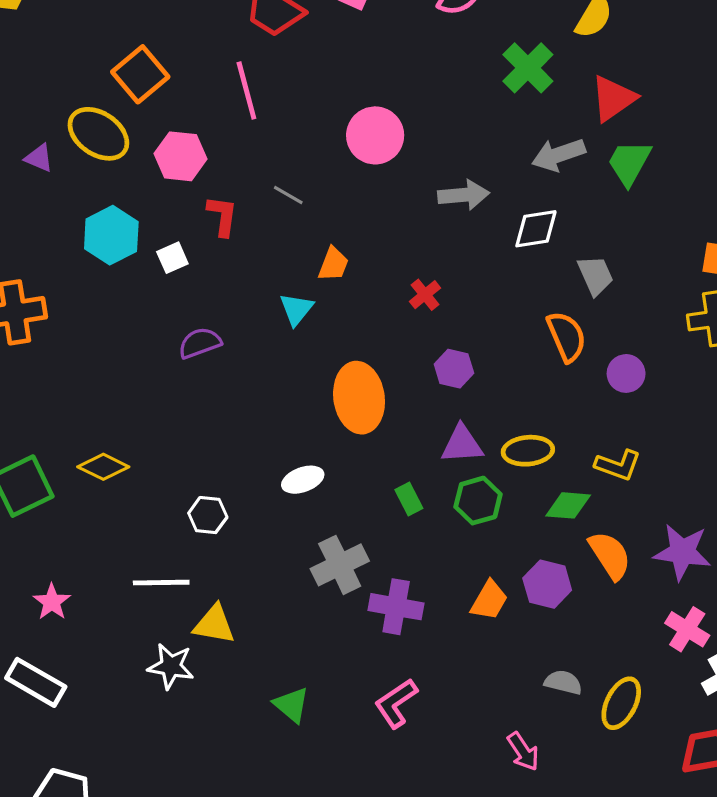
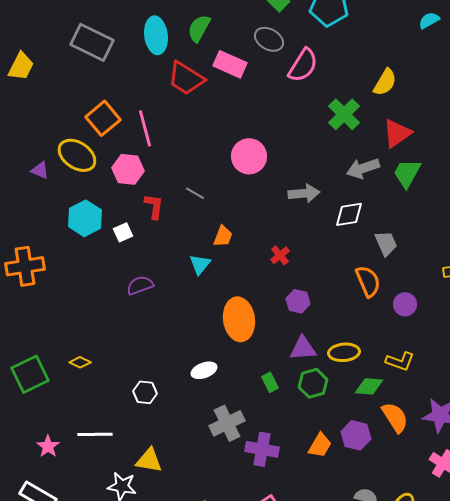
pink line: (246, 90) -> (145, 128), moved
yellow diamond: (103, 467) -> (80, 362), size x0.7
white line: (161, 583) -> (95, 434), moved

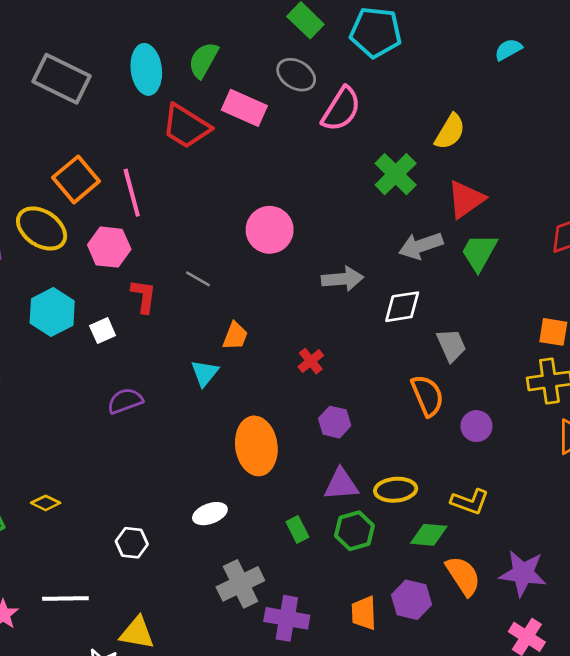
orange trapezoid: (320, 445) -> (364, 613), turned 148

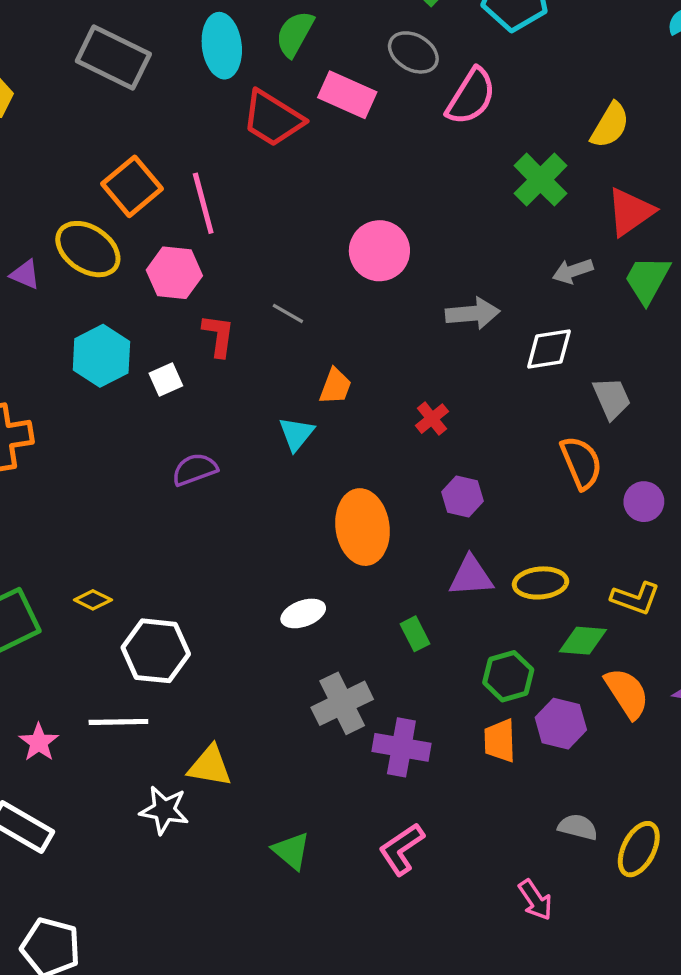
gray arrow: (421, 246) -> (573, 271), size x0.7
green hexagon: (354, 531) -> (508, 676), moved
white hexagon: (132, 543) -> (156, 651), moved, size x1.6

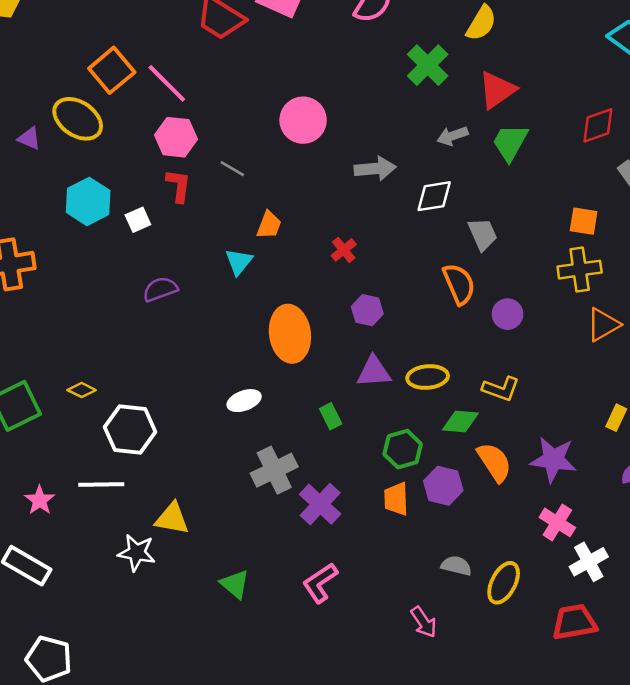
pink line: (203, 203) -> (167, 83), turned -30
pink hexagon: (174, 273) -> (176, 137), moved
purple cross: (401, 747) -> (320, 504), turned 33

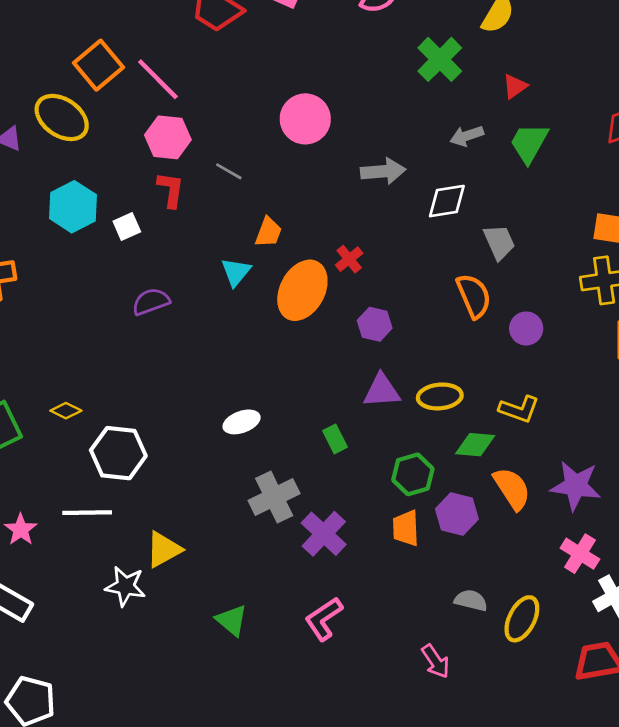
red triangle: (497, 90) -> (515, 86), size x0.6
orange ellipse: (290, 334) -> (302, 290), moved, turned 36
yellow triangle: (172, 519) -> (164, 549), turned -39

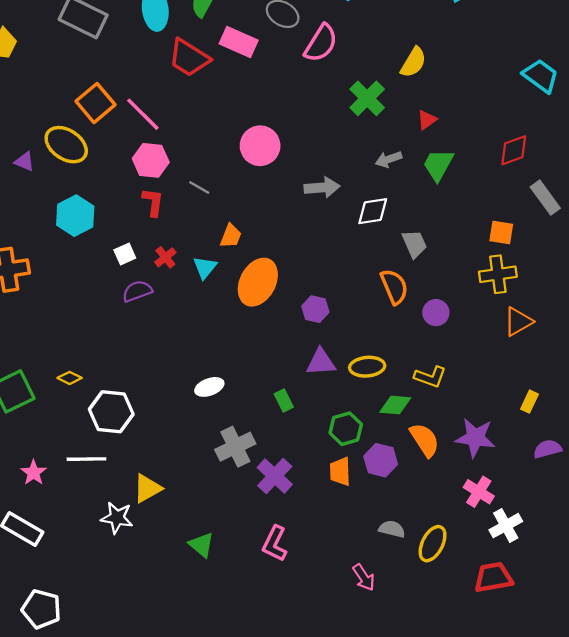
white square: (127, 227) -> (125, 254), moved
red cross: (349, 259) -> (165, 257), moved
pink L-shape: (324, 619) -> (275, 544), turned -30

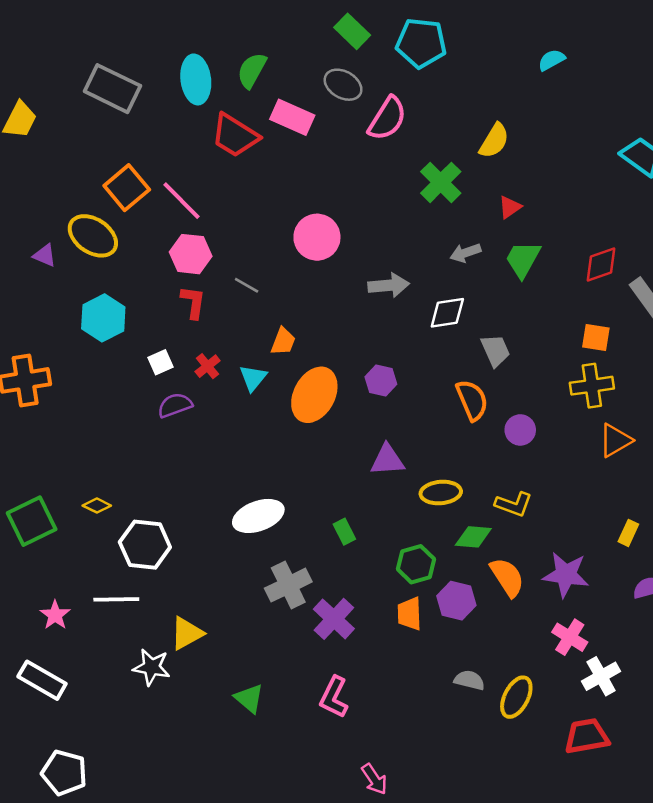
red diamond: (514, 150) -> (601, 265), moved
purple hexagon: (315, 309) -> (381, 380), moved
purple triangle: (321, 362) -> (387, 460), moved
white ellipse: (209, 387) -> (258, 516), size x1.5
pink arrow: (364, 577) -> (374, 779), moved

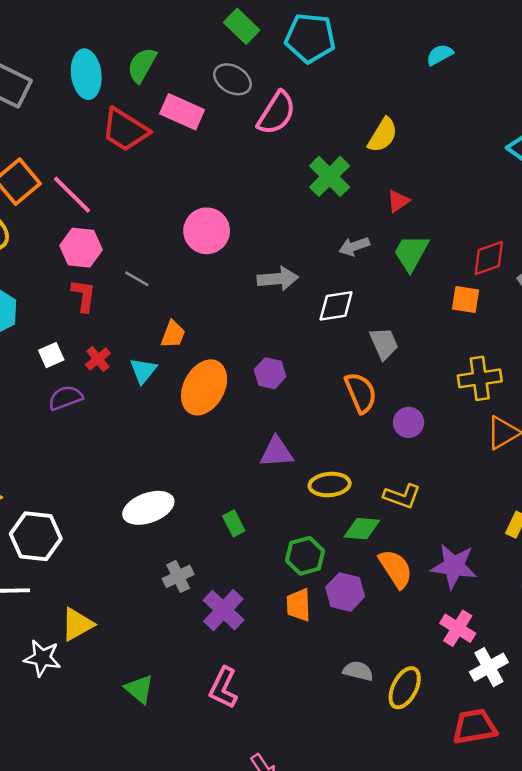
orange square: (596, 337) -> (466, 299), moved
gray cross: (288, 585) -> (178, 576), size x0.7

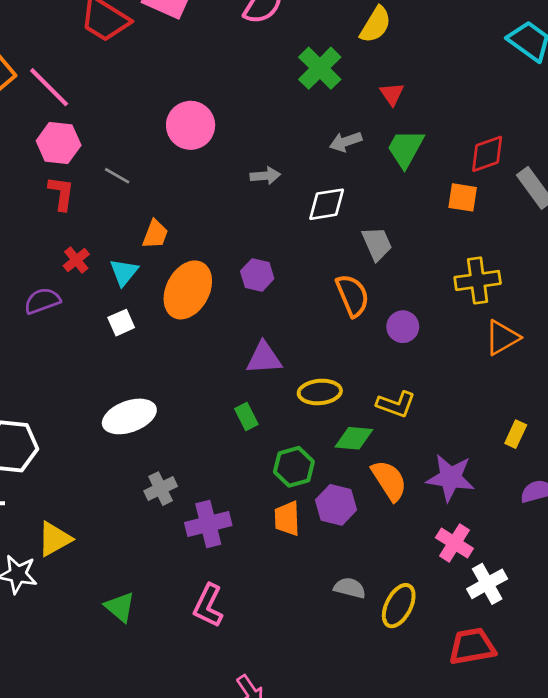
red triangle: (398, 201) -> (392, 94), turned -30
gray arrow: (278, 279) -> (265, 176), size x0.7
white square: (51, 355) -> (121, 323), moved
green rectangle: (234, 523) -> (246, 416), moved
purple cross: (223, 610) -> (208, 524), turned 33

